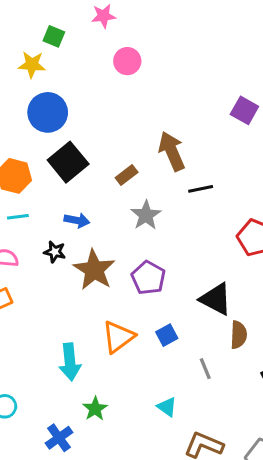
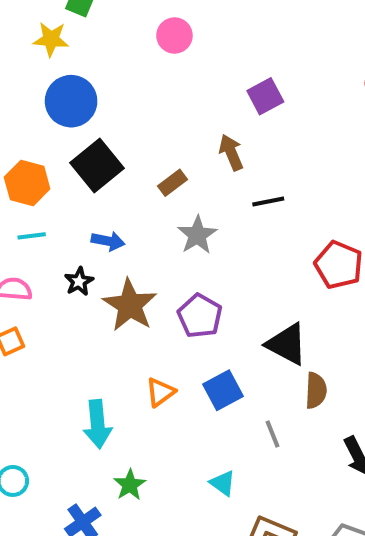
purple square: (244, 110) -> (265, 96), moved, turned 32
brown arrow: (172, 151) -> (231, 152), size x0.7
black star: (55, 252) -> (79, 281), turned 30
blue square: (167, 335) -> (223, 390), size x1.4
orange triangle: (118, 337) -> (160, 392), size x0.7

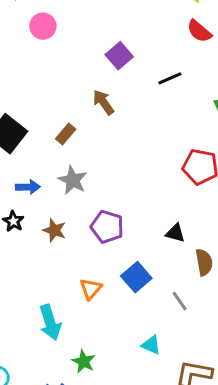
black line: (268, 201) -> (170, 78), moved
gray star: (197, 235) -> (73, 180), moved
brown star: (130, 305) -> (54, 230), size x0.6
black triangle: (287, 344) -> (175, 233), size x0.6

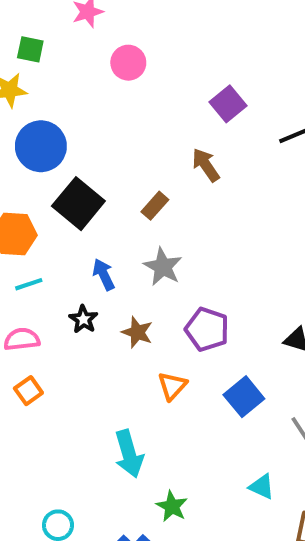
blue arrow: (28, 187) -> (104, 274), turned -115
orange triangle: (91, 289) -> (172, 386), moved

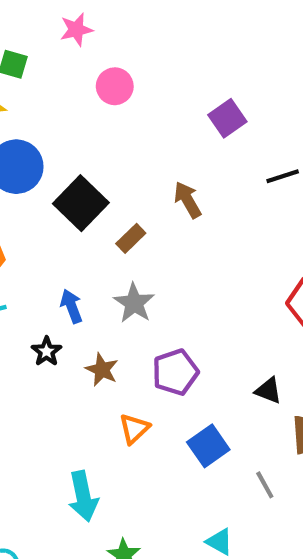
purple square: (228, 104) -> (227, 118), moved
black square: (78, 204) -> (81, 203), moved
purple pentagon: (207, 329) -> (175, 372), turned 30

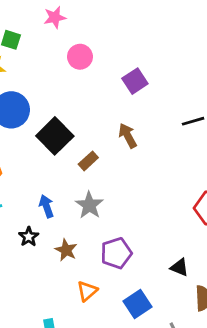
purple square: (227, 118) -> (135, 81), moved

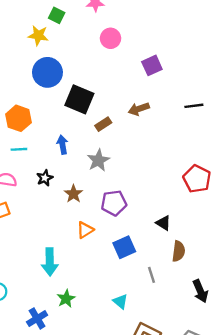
black square: (55, 136) -> (79, 99), turned -32
brown arrow: (128, 136) -> (139, 109), turned -90
blue arrow: (46, 206) -> (62, 145), moved

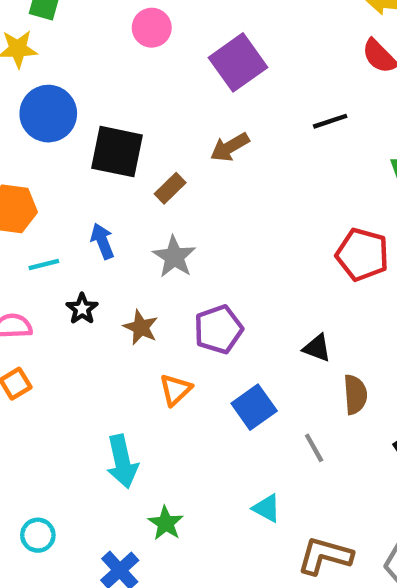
purple square: (152, 65) -> (238, 62), size x1.4
cyan line: (19, 149) -> (44, 264), moved

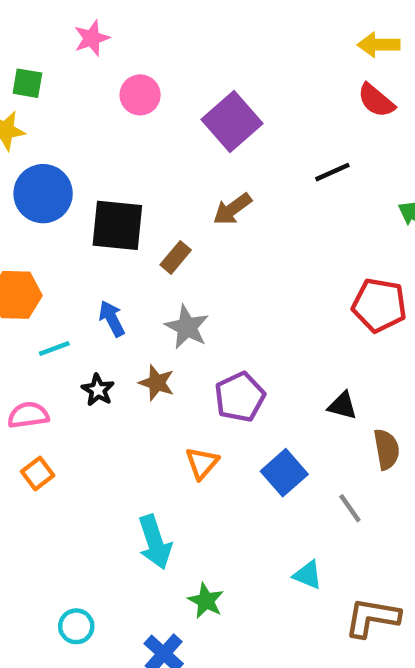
brown star: (141, 327) -> (157, 383), moved

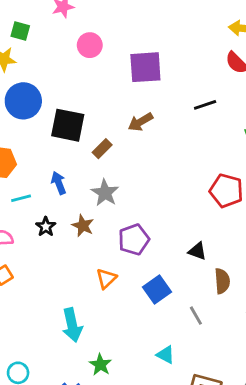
purple square: (232, 122) -> (145, 67), turned 32

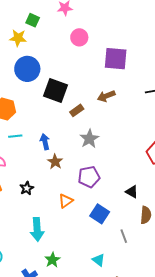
blue arrow: (59, 183) -> (45, 142), moved
gray star: (105, 193) -> (89, 139), moved
black star: (46, 227) -> (27, 188), moved
blue square: (157, 289) -> (100, 214), turned -30

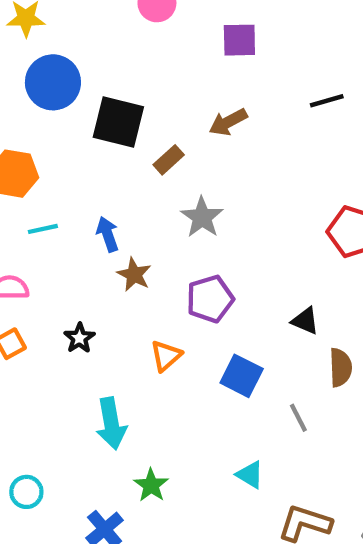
purple square: (116, 59) -> (239, 40), size x0.7

